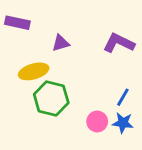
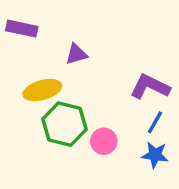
purple L-shape: (119, 43) -> (150, 87), moved
pink circle: (97, 121) -> (104, 141), moved

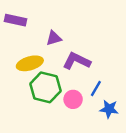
purple L-shape: (150, 87) -> (77, 61), moved
blue line: (155, 122) -> (96, 89), moved

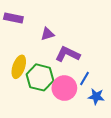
yellow ellipse: (30, 63) -> (19, 67), moved, turned -55
pink circle: (73, 99) -> (64, 88), size x1.5

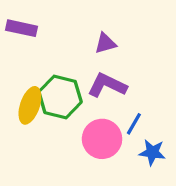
purple triangle: (47, 34) -> (105, 43), moved
green hexagon: (40, 77) -> (60, 97), moved

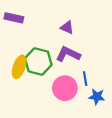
purple triangle: (105, 43) -> (67, 27), turned 40
blue line: (134, 124) -> (85, 79), turned -40

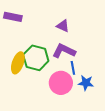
blue line: (85, 79) -> (73, 68), moved
blue star: (97, 97) -> (86, 83), moved

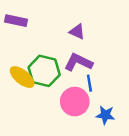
yellow ellipse: (18, 63) -> (22, 77), turned -70
blue star: (86, 83) -> (105, 115), moved

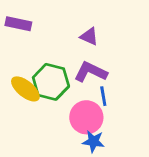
blue star: (105, 115) -> (93, 141), moved

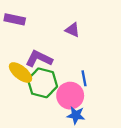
purple L-shape: (91, 72) -> (39, 59), moved
green hexagon: (51, 82) -> (42, 83), moved

